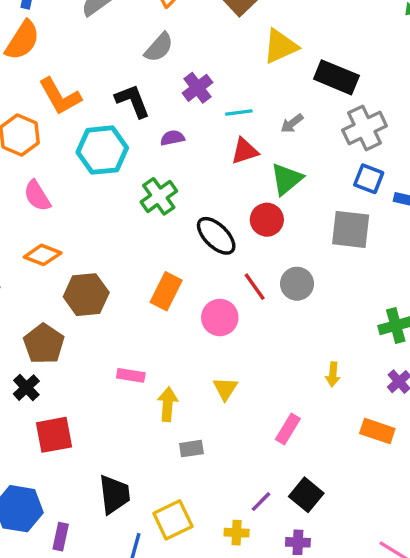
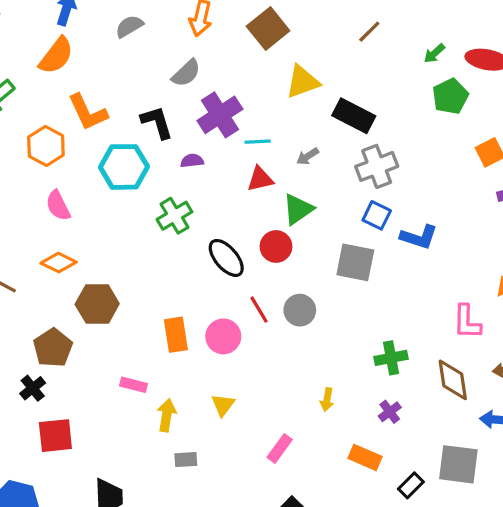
purple cross: (197, 88) -> (220, 115), size x1.5
orange rectangle: (166, 291) -> (176, 335), moved, turned -40

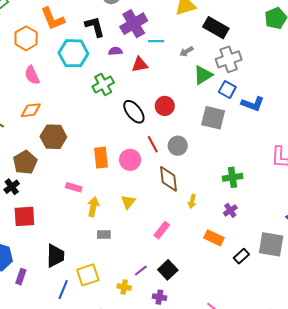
red triangle: (260, 179) -> (140, 65), moved
green triangle: (298, 209) -> (203, 75), moved
orange diamond: (59, 263) -> (31, 110), turned -35
brown diamond: (453, 380) -> (169, 179), moved

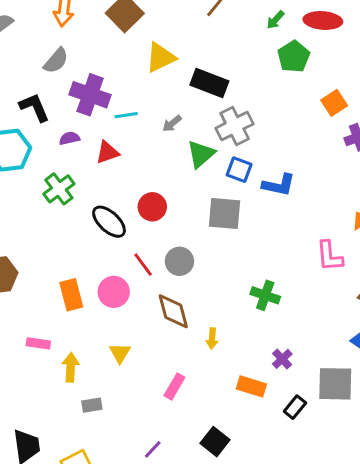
purple cross: (134, 24) -> (90, 95), turned -32
green cross: (233, 177) -> (265, 295), turned 36
purple cross: (230, 210) -> (282, 359), moved
black square: (168, 270) -> (215, 442), moved

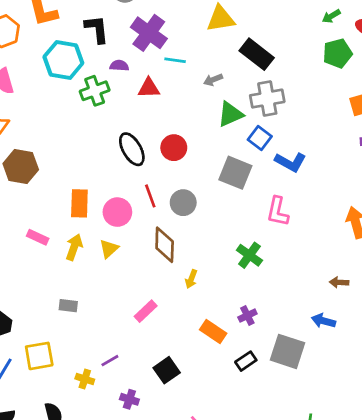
green cross: (59, 189) -> (95, 91), moved
pink L-shape: (329, 256) -> (278, 212), moved
yellow triangle: (120, 353) -> (109, 249), moved
yellow arrow: (71, 367) -> (74, 247), moved

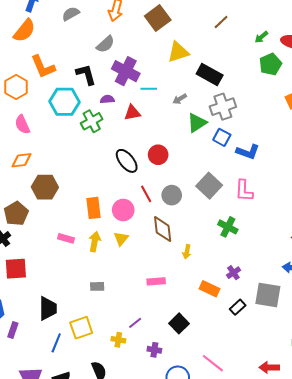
gray square: (235, 173) -> (209, 186), moved, turned 30
pink rectangle: (146, 311) -> (156, 281), turned 48

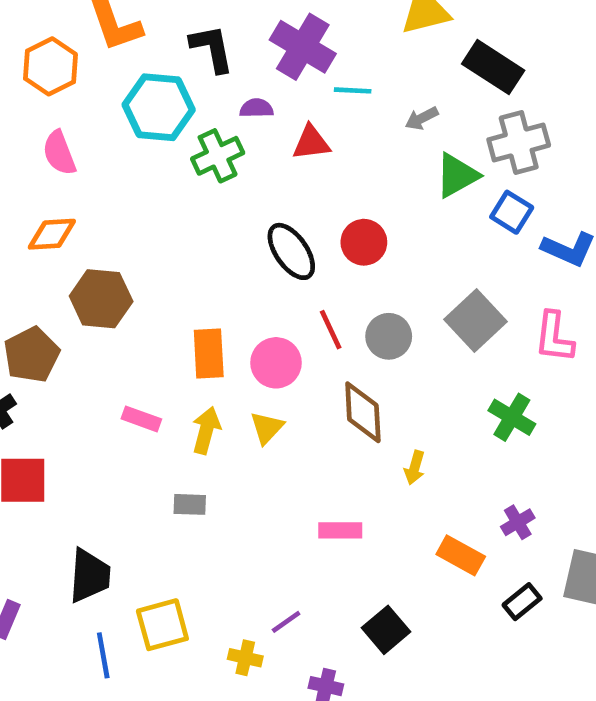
gray rectangle: (97, 286) -> (190, 504), moved
blue line: (56, 343) -> (103, 655), turned -36

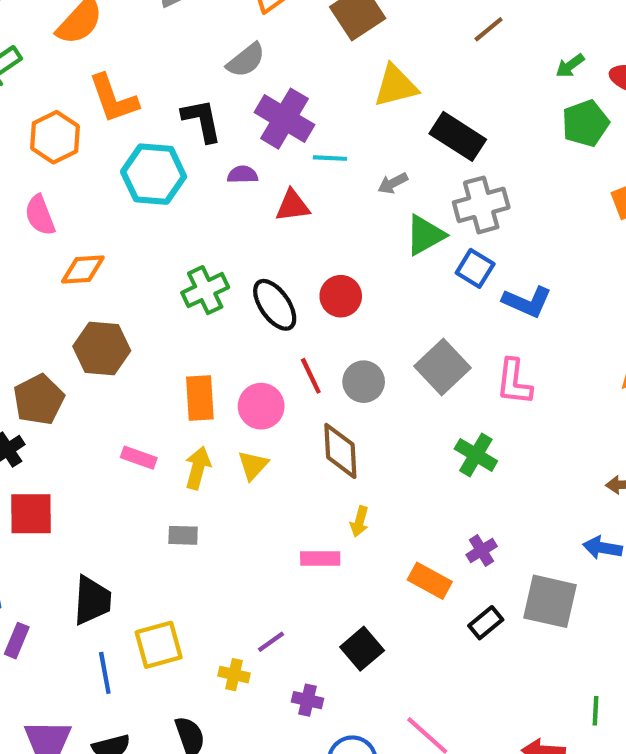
pink semicircle: (59, 153) -> (40, 215), moved
green cross: (218, 156) -> (205, 290), moved
orange diamond: (52, 234) -> (83, 269), moved
yellow arrow: (415, 468) -> (359, 521), moved

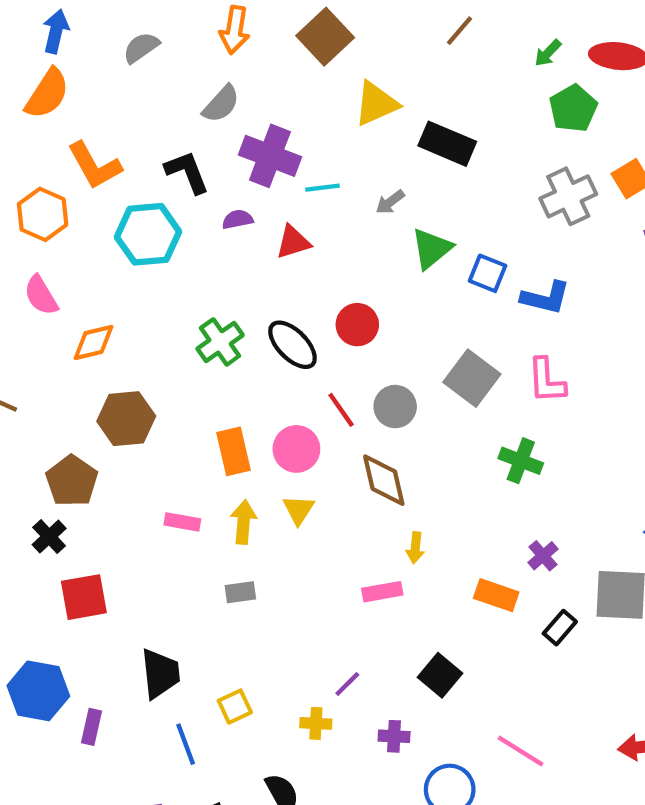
gray cross: (481, 205) -> (568, 196), moved
yellow square: (159, 645) -> (235, 707), size x0.7

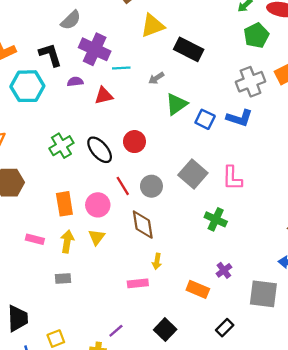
blue L-shape: (546, 298) -> (239, 118), moved
black rectangle: (560, 628) -> (225, 328), moved

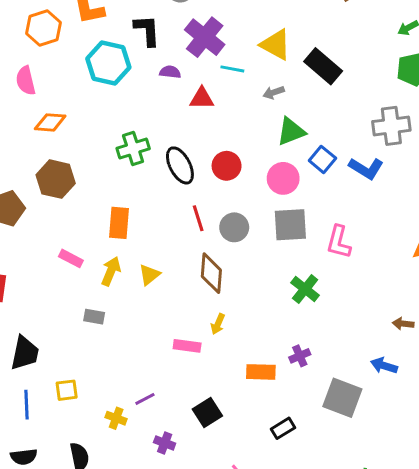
yellow triangle: (153, 26) -> (276, 45), moved, turned 35
gray square: (193, 174) -> (290, 225), turned 32
pink circle: (98, 205) -> (283, 178), moved
orange rectangle: (198, 289) -> (261, 372), turned -35

